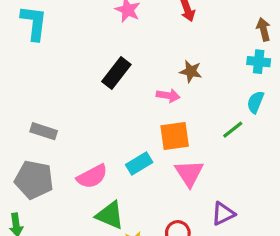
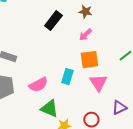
brown star: (191, 71) -> (85, 12), moved
pink arrow: (168, 96) -> (85, 35), turned 128
cyan rectangle: (139, 164) -> (67, 77), turned -42

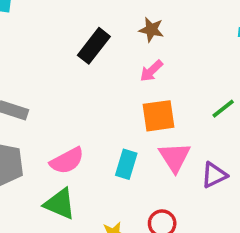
cyan rectangle: (67, 77) -> (126, 164), moved
purple triangle: (119, 108) -> (214, 175), moved
green triangle: (49, 109) -> (60, 204), moved

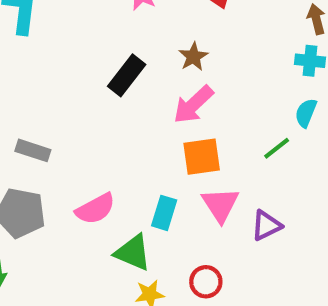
brown star: (151, 30) -> (193, 57), turned 30
pink arrow: (151, 71) -> (193, 105), size x1.5
green triangle: (60, 204) -> (133, 253), moved

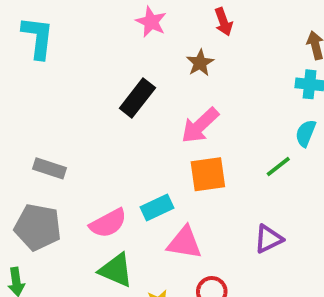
brown star: (193, 57) -> (200, 63), moved
pink triangle: (220, 205) -> (184, 243), moved, turned -48
cyan rectangle: (164, 213) -> (157, 208), moved, turned 48
green triangle: (133, 253) -> (116, 270), moved

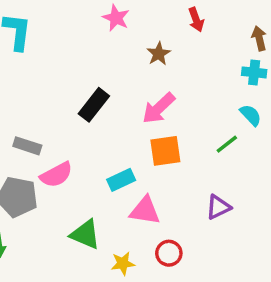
red arrow: (223, 22) -> (196, 20), moved
black rectangle: (137, 98) -> (94, 105), moved
cyan semicircle: (306, 133) -> (251, 115), turned 115
pink semicircle: (108, 223) -> (56, 175), moved

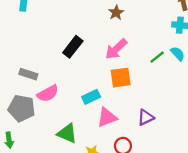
green line: (227, 144) -> (157, 57), moved
purple triangle: (218, 207) -> (146, 117), moved
pink triangle: (145, 211) -> (107, 117), turned -30

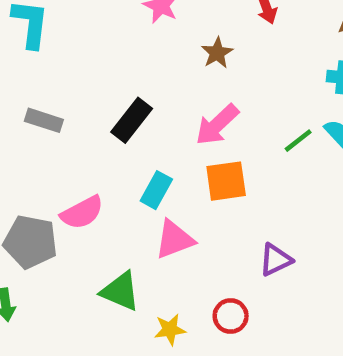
gray rectangle: (28, 74) -> (44, 120), moved
cyan rectangle: (91, 97) -> (156, 190), moved, turned -36
pink triangle: (107, 117) -> (174, 240), moved

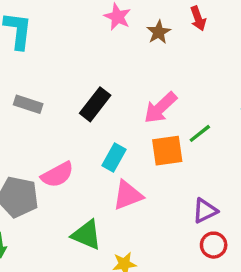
brown star: (217, 53) -> (159, 32), moved
green line: (298, 141) -> (200, 133), moved
red circle: (231, 316) -> (214, 245), moved

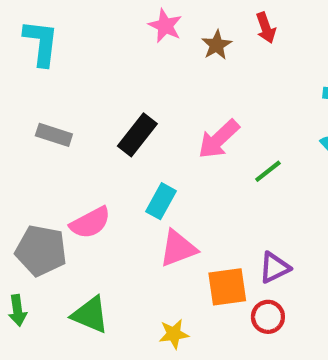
orange square: (167, 151) -> (227, 287), moved
green triangle: (87, 235) -> (90, 315), moved
red circle: (214, 245) -> (268, 317), moved

